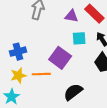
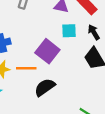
black semicircle: (73, 92) -> (45, 87), moved

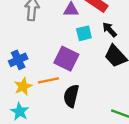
black semicircle: (45, 87) -> (71, 96), turned -30

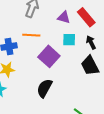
orange line: (48, 80) -> (31, 35), moved

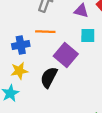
black semicircle: (44, 88) -> (49, 77), moved

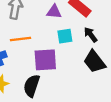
purple square: (66, 55) -> (45, 60), turned -35

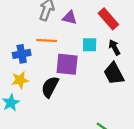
purple triangle: (54, 12) -> (70, 18), moved

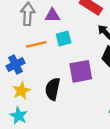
cyan square: (90, 45) -> (64, 38), moved
purple square: (67, 64) -> (81, 71), moved

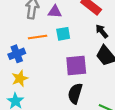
black semicircle: (53, 89) -> (75, 93), moved

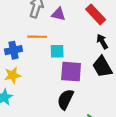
cyan square: (63, 34) -> (57, 51), moved

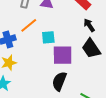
orange line: (37, 37) -> (29, 25), turned -36

